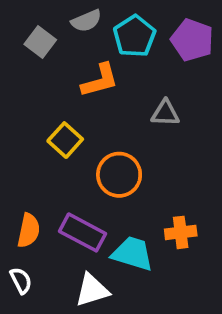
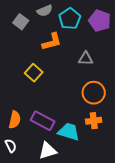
orange circle: (119, 175) -> (94, 93), moved

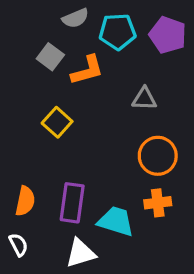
cyan pentagon: (70, 19) -> (117, 32), turned 30
gray square: (21, 22) -> (50, 57), moved
purple rectangle: (43, 121) -> (72, 203), turned 70

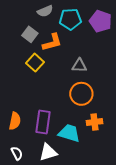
gray triangle: (144, 99) -> (79, 66), moved
yellow square: (57, 122) -> (35, 63), moved
orange circle: (158, 156) -> (81, 94), moved
white semicircle: (18, 245) -> (17, 153), moved

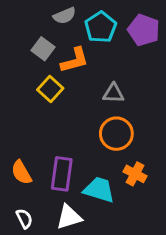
cyan pentagon: (70, 19) -> (101, 27), turned -30
orange semicircle: (15, 121) -> (21, 172), turned 138
orange cross: (94, 122) -> (135, 174), turned 35

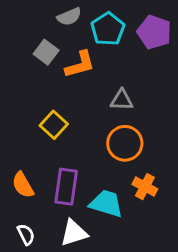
yellow square: (50, 89) -> (54, 125), moved

